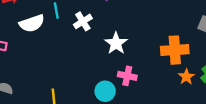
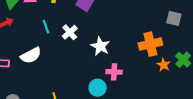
white semicircle: (32, 23) -> (31, 55), moved

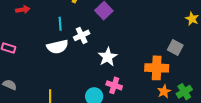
gray square: (174, 18) -> (175, 48), moved
white semicircle: (31, 55) -> (57, 47), moved

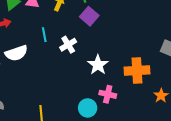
white semicircle: (57, 47) -> (16, 53), moved
orange cross: (157, 68) -> (137, 71), moved

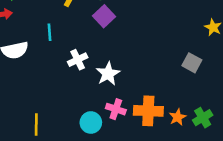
white cross: (68, 45) -> (78, 60), moved
orange cross: (137, 71) -> (148, 111), moved

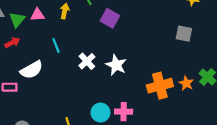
purple square: (104, 16) -> (110, 18), moved
pink cross: (116, 109) -> (124, 112), moved
cyan circle: (91, 122) -> (100, 113), moved

